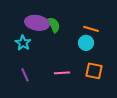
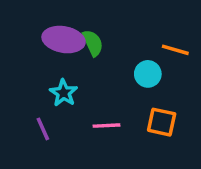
orange line: (91, 29) -> (175, 50), moved
cyan star: (23, 43) -> (64, 93), moved

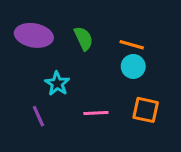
purple ellipse: (64, 40) -> (34, 35), moved
orange line: (175, 50) -> (132, 45), moved

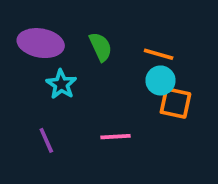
cyan star: (57, 84) -> (61, 84), moved
orange square: (146, 110) -> (175, 103), moved

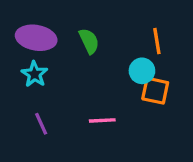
orange line: (159, 54) -> (157, 41), moved, turned 65
cyan star: (61, 84) -> (34, 74), moved

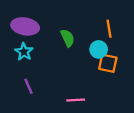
green semicircle: (89, 41) -> (68, 38), moved
pink line: (102, 120) -> (76, 100), moved

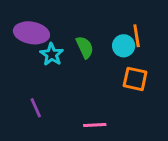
cyan circle: (99, 49) -> (124, 46), moved
cyan star: (24, 52) -> (52, 54), moved

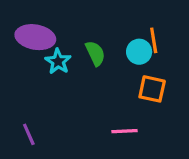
purple line: (36, 108) -> (29, 134), moved
pink line: (95, 125) -> (124, 131), moved

